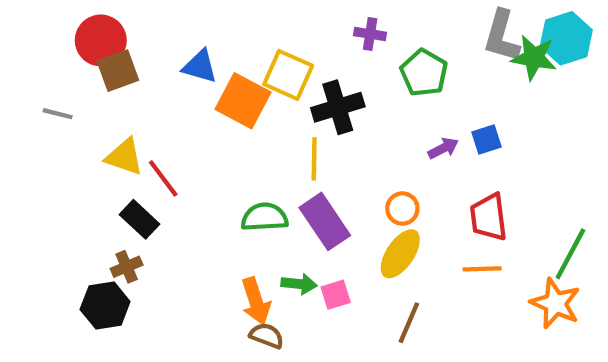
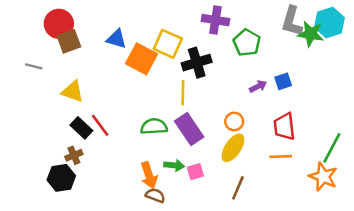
purple cross: (370, 34) -> (215, 20), size x1.5
red line: (163, 178) -> (100, 125), moved

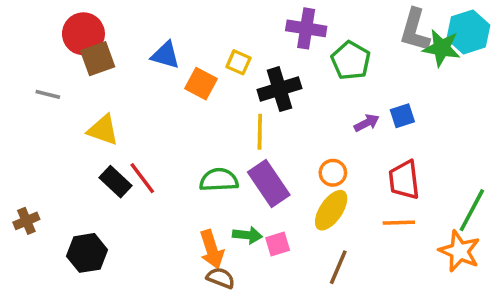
yellow square: (168, 44) -> (238, 62), size x0.6
orange square: (142, 59) -> (201, 84), size x0.7
brown cross: (74, 155) -> (26, 221), moved

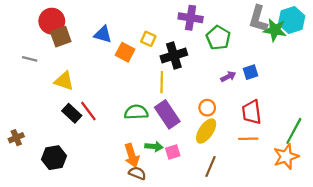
orange star: (459, 251) -> (286, 157), turned 30

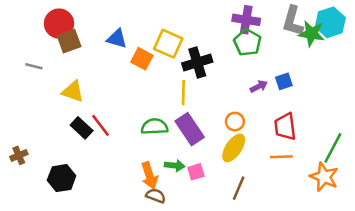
purple cross: (191, 18) -> (246, 20), moved
yellow square: (148, 39) -> (168, 44), size x1.6
orange star: (286, 157) -> (324, 177), turned -30

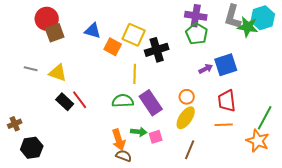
gray line: (34, 66) -> (31, 69), moved
blue square: (284, 81) -> (226, 65), size x1.6
yellow line: (183, 93) -> (135, 74), moved
black hexagon: (62, 178) -> (32, 148), moved

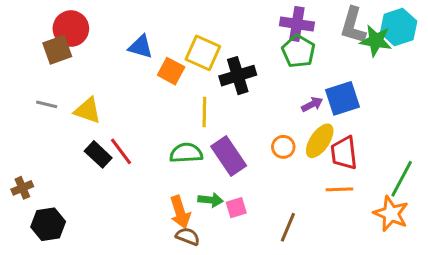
brown square: (55, 33) -> (57, 50), moved
yellow ellipse: (186, 118) -> (320, 141), moved

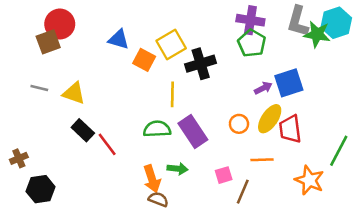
yellow square: (203, 53) -> (171, 44), turned 36
red line: (121, 151) -> (107, 144), moved
orange line: (339, 189) -> (262, 160), moved
pink square: (236, 208) -> (224, 175), moved
orange star: (391, 214) -> (309, 180), moved

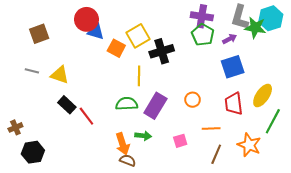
red circle: (60, 24) -> (86, 19), moved
purple arrow: (263, 88) -> (230, 39), moved
yellow ellipse: (270, 119) -> (263, 96), moved
purple rectangle: (193, 132) -> (155, 106), turned 65
brown line: (243, 192) -> (216, 154), moved

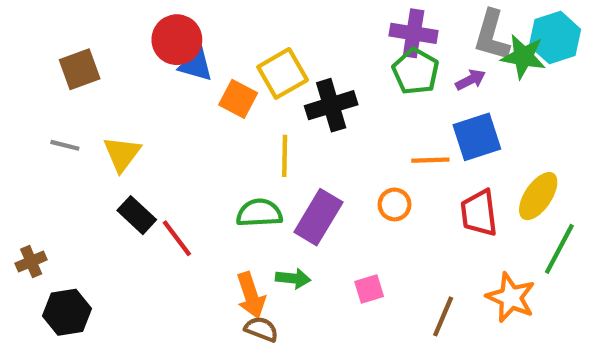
yellow triangle: (60, 75) -> (122, 154), turned 48
orange line: (211, 128) -> (430, 160), moved

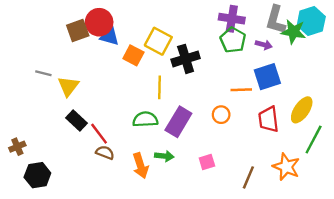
brown square: (80, 69) -> (78, 31), moved
yellow square: (283, 73) -> (158, 41), turned -32
purple arrow: (471, 80) -> (264, 45), turned 42
gray line: (65, 145) -> (43, 73), moved
brown semicircle: (261, 329) -> (105, 153), moved

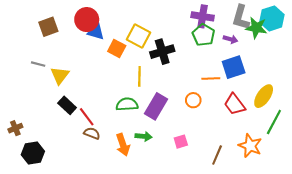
brown square: (78, 31) -> (48, 27), moved
red trapezoid: (269, 119) -> (235, 104), turned -30

